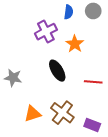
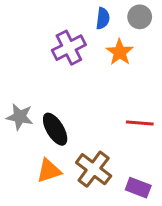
orange star: (75, 44) -> (120, 52), moved
black ellipse: (57, 71) -> (55, 129), moved

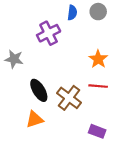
orange star: (120, 52) -> (98, 59), moved
gray star: (20, 117) -> (14, 59), moved
brown cross: (94, 169) -> (69, 98), moved

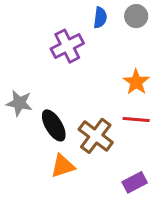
gray star: (14, 59) -> (19, 103), moved
orange triangle: (35, 119) -> (63, 166), moved
purple rectangle: (97, 131) -> (135, 182), turned -49

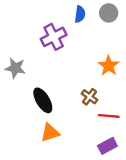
gray star: (19, 103) -> (15, 68), moved
red line: (136, 119) -> (109, 116), moved
brown cross: (96, 136) -> (90, 97), moved, size x0.6

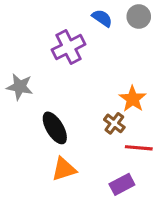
blue semicircle: (80, 14) -> (102, 18), turned -63
orange star: (109, 66) -> (133, 99), moved
purple rectangle: (107, 146) -> (122, 184), moved

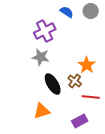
gray star: (20, 87) -> (41, 57), moved
black ellipse: (55, 128) -> (53, 84), moved

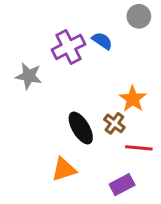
blue semicircle: (67, 12) -> (102, 41), moved
gray star: (41, 57) -> (29, 76), moved

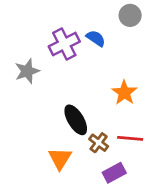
gray star: (29, 76) -> (27, 71), turned -30
brown cross: (114, 123) -> (99, 143), moved
orange triangle: (64, 169) -> (60, 158), turned -40

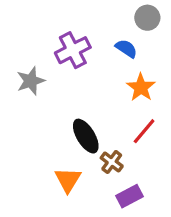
blue semicircle: (96, 38) -> (126, 49), moved
orange star: (124, 93) -> (141, 87), moved
red line: (130, 138) -> (144, 131), moved, turned -55

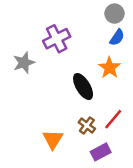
blue semicircle: (126, 49) -> (117, 37), moved, turned 90
red line: (144, 131) -> (113, 119), moved
black ellipse: (86, 136) -> (83, 87), moved

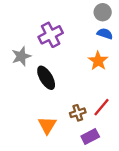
blue semicircle: (117, 37) -> (105, 34), turned -105
black ellipse: (83, 87) -> (46, 78), moved
brown cross: (87, 126) -> (78, 113), turned 35

